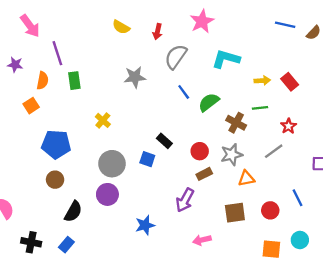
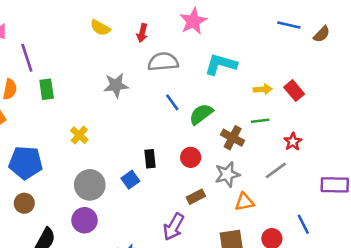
gray semicircle: (176, 57) -> (163, 62), turned 50
black rectangle: (164, 141) -> (150, 159), turned 42
red circle: (200, 151) -> (191, 157), moved
blue square: (147, 159) -> (130, 180), turned 35

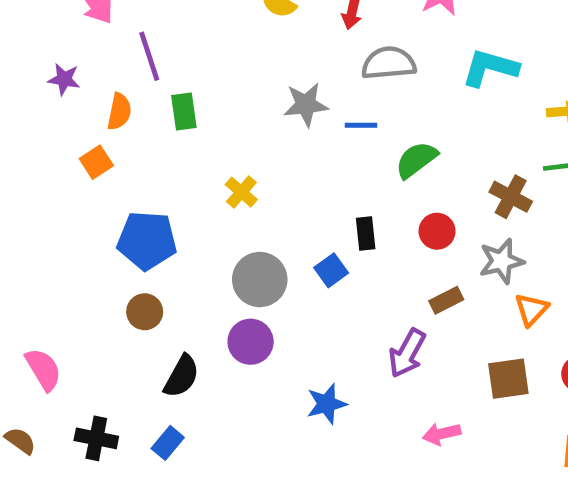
blue line: (172, 102) -> (361, 125), moved, turned -54
green semicircle: (201, 114) -> (416, 160), moved
orange triangle: (244, 202) -> (531, 309), turned -36

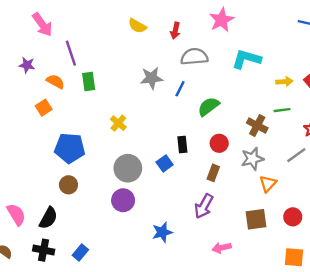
orange semicircle: (119, 111) -> (55, 82), turned -72
blue line: (361, 125) -> (180, 89), turned -63
brown rectangle: (446, 300) -> (213, 173), moved, turned -42
black semicircle: (181, 376) -> (48, 218), moved

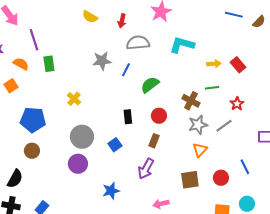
gray star: (252, 159) -> (198, 125), moved
blue square: (165, 163) -> (115, 145), moved

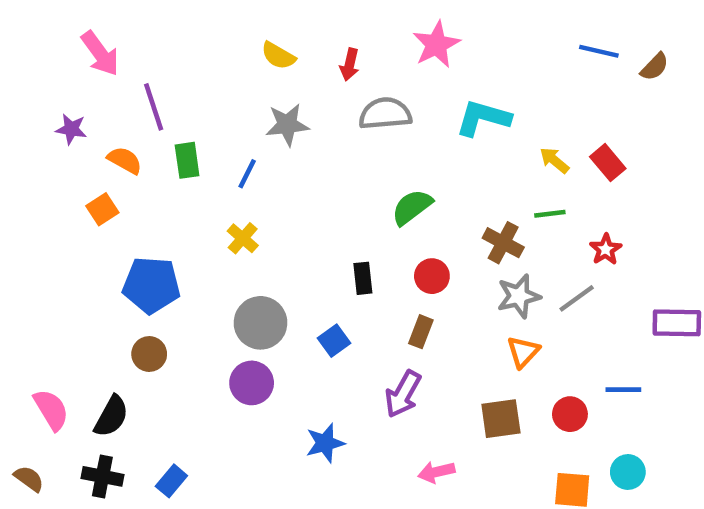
gray star: (102, 61) -> (287, 125), moved
yellow arrow: (214, 64) -> (554, 160), turned -136
blue line: (126, 70) -> (247, 174), moved
blue line: (245, 167) -> (623, 390), turned -63

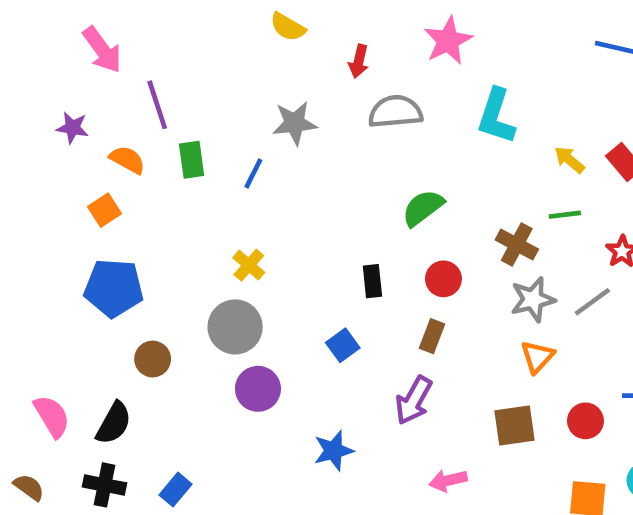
yellow semicircle: (278, 56) -> (288, 27), moved
cyan L-shape: (483, 118) -> (496, 116), turned -88
yellow cross: (243, 238) -> (249, 265), moved
blue pentagon: (151, 285) -> (114, 288), moved
gray circle: (260, 323) -> (235, 327), moved

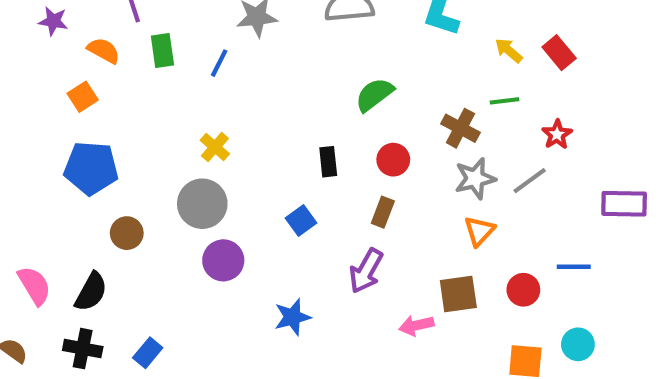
pink arrow: (448, 480) -> (416, 325), moved

